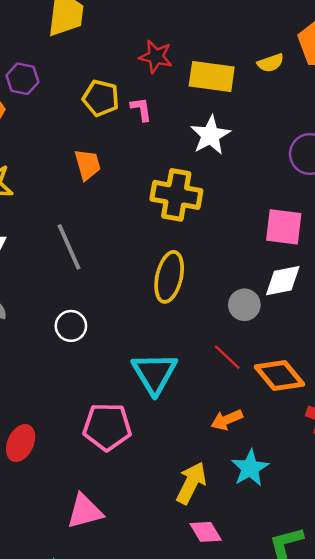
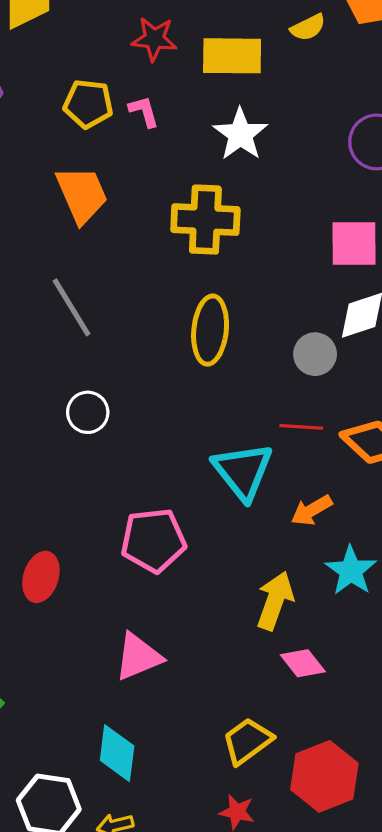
orange trapezoid: (88, 165) -> (82, 195), size x1.4
red line: (227, 357) -> (301, 427), turned -32
cyan triangle: (154, 373) -> (243, 471), moved

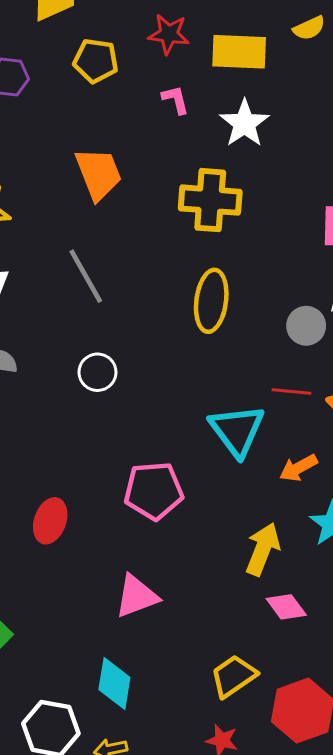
yellow pentagon: (88, 104) -> (96, 61), moved
pink L-shape: (144, 111) -> (176, 100), moved

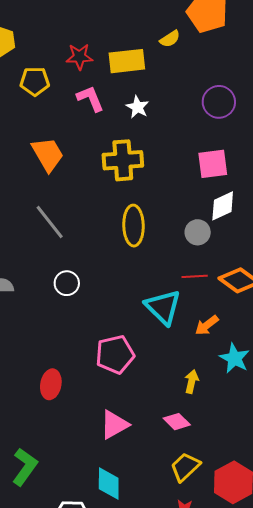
pink L-shape: (176, 100) -> (90, 99), size x1.4
white star: (244, 123) -> (137, 107), size x0.7
yellow arrow: (263, 549) -> (192, 382), size x0.7
pink diamond: (286, 607) -> (177, 422), moved

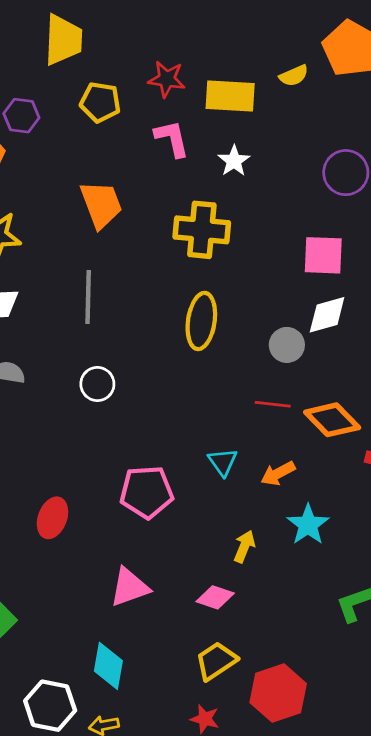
gray line: (50, 222) -> (88, 297), turned 30
cyan triangle: (163, 307) -> (223, 462), moved, size x0.6
pink diamond: (177, 422) -> (215, 597), turned -36

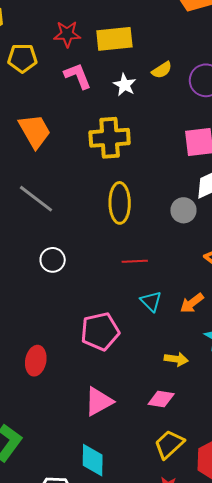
yellow semicircle: (294, 76) -> (162, 70), moved
gray line: (88, 297) -> (36, 199), turned -45
red line: (273, 404) -> (135, 261), moved
yellow arrow: (244, 546) -> (176, 359), turned 85

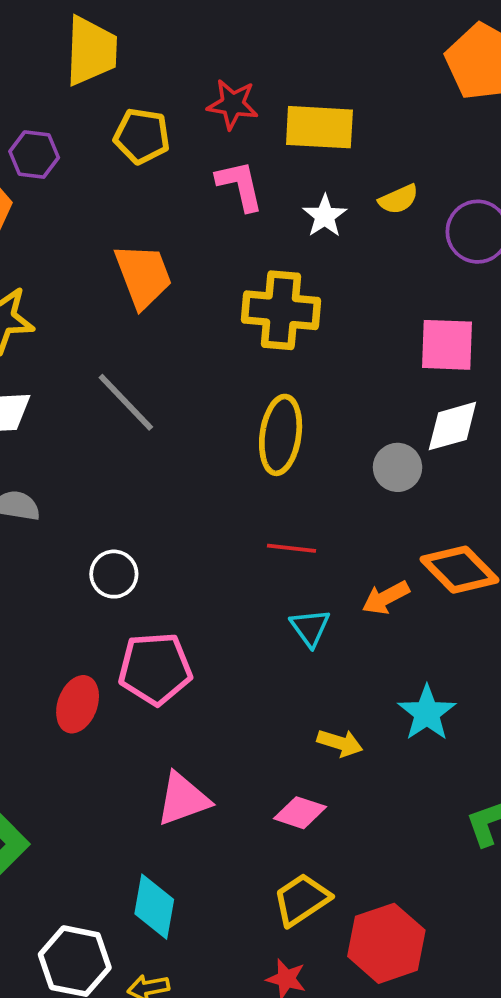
white circle: (53, 260) -> (114, 574), moved
orange arrow: (192, 303) -> (386, 598), moved
pink pentagon: (100, 331) -> (155, 669), moved

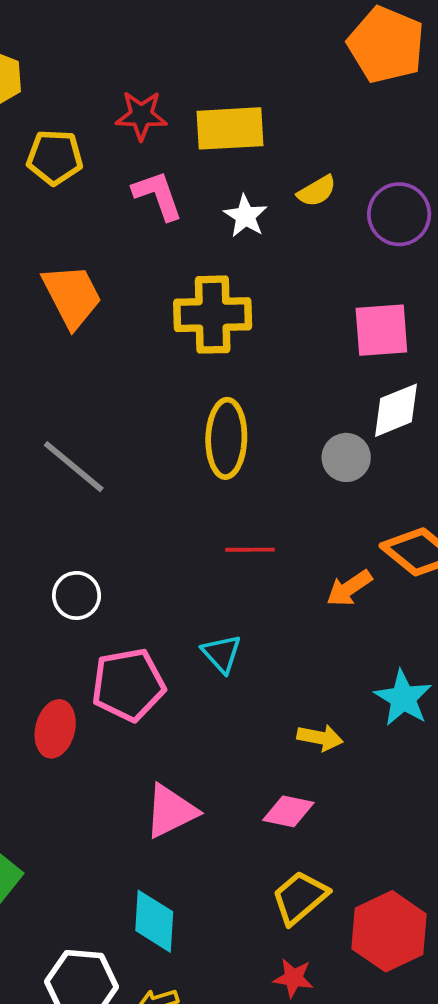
gray line: (126, 402) -> (74, 467), moved
cyan triangle: (310, 628) -> (222, 654), moved

